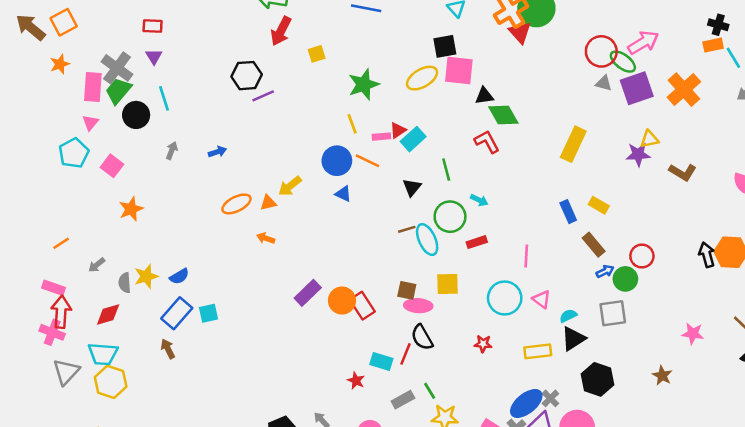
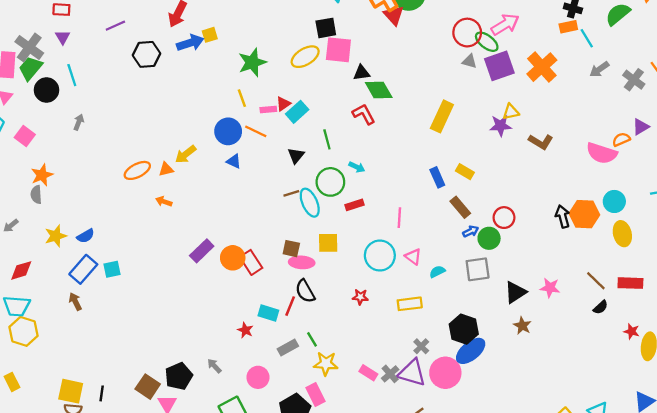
purple line: (263, 96) -> (115, 26), moved
blue arrow: (217, 152) -> (190, 43), moved, size x1.6
gray semicircle: (125, 283) -> (36, 195), moved
black triangle: (573, 339) -> (515, 292), moved
blue ellipse: (526, 403) -> (471, 351), moved

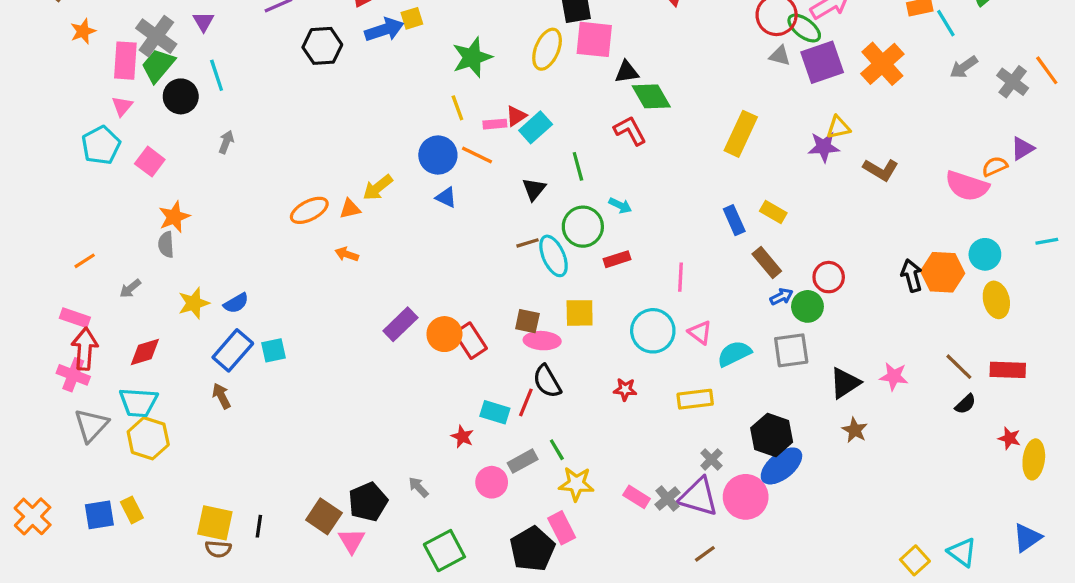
yellow ellipse: (305, 57) -> (547, 49), turned -36
cyan semicircle: (437, 272) -> (734, 354), size x1.5
pink circle: (258, 377) -> (492, 482), moved

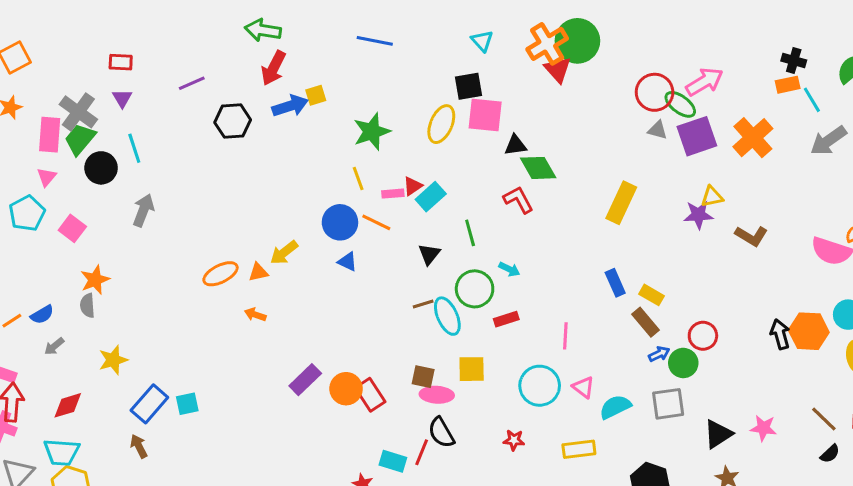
gray arrow: (964, 67) -> (828, 141), size x1.4
gray arrow: (226, 142) -> (143, 210), size x1.5
yellow rectangle: (773, 212) -> (652, 295), moved
blue semicircle: (236, 303) -> (42, 315), moved

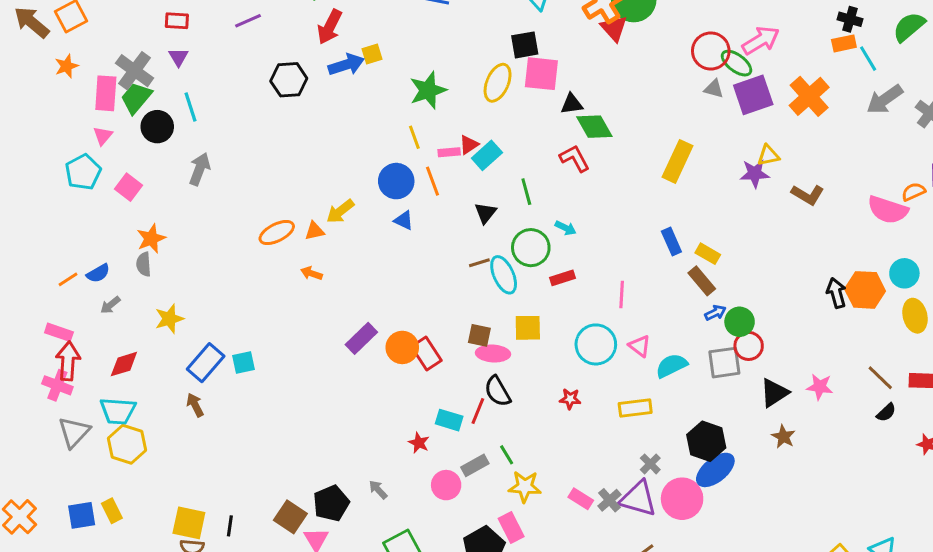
purple line: (192, 83) -> (248, 21), moved
orange line: (376, 222) -> (432, 181), turned 44
red circle: (703, 336) -> (749, 346), moved

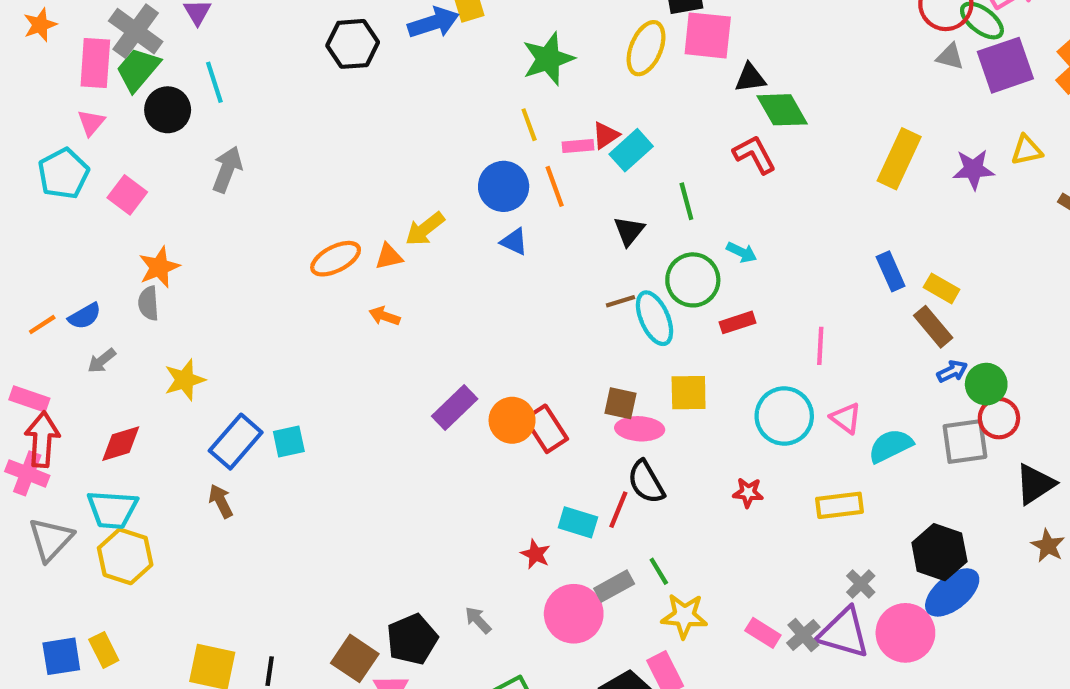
purple star: (755, 174) -> (973, 169), moved
pink circle: (446, 485) -> (574, 614), size x1.4

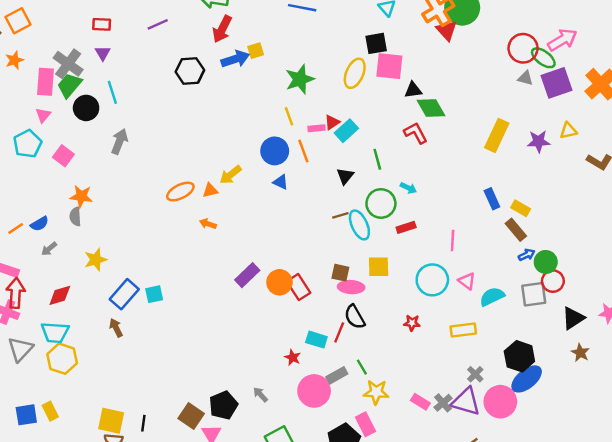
orange star: (159, 267) -> (81, 196), turned 30

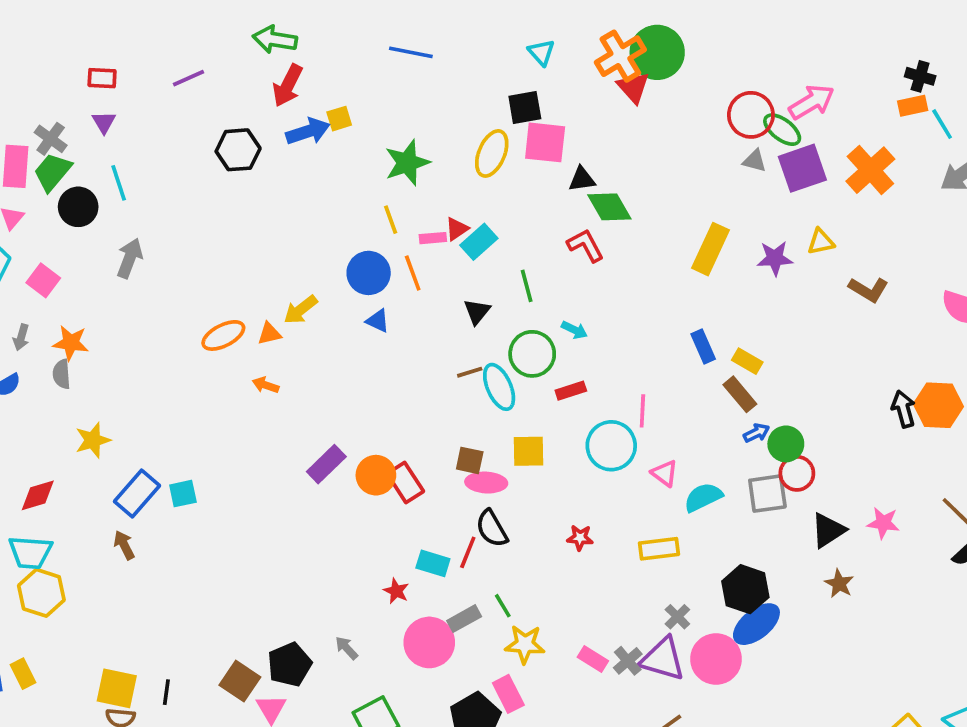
gray cross: (68, 64) -> (51, 139), size x0.7
gray arrow: (49, 249) -> (21, 337), moved, turned -35
cyan circle: (432, 280) -> (611, 446), moved

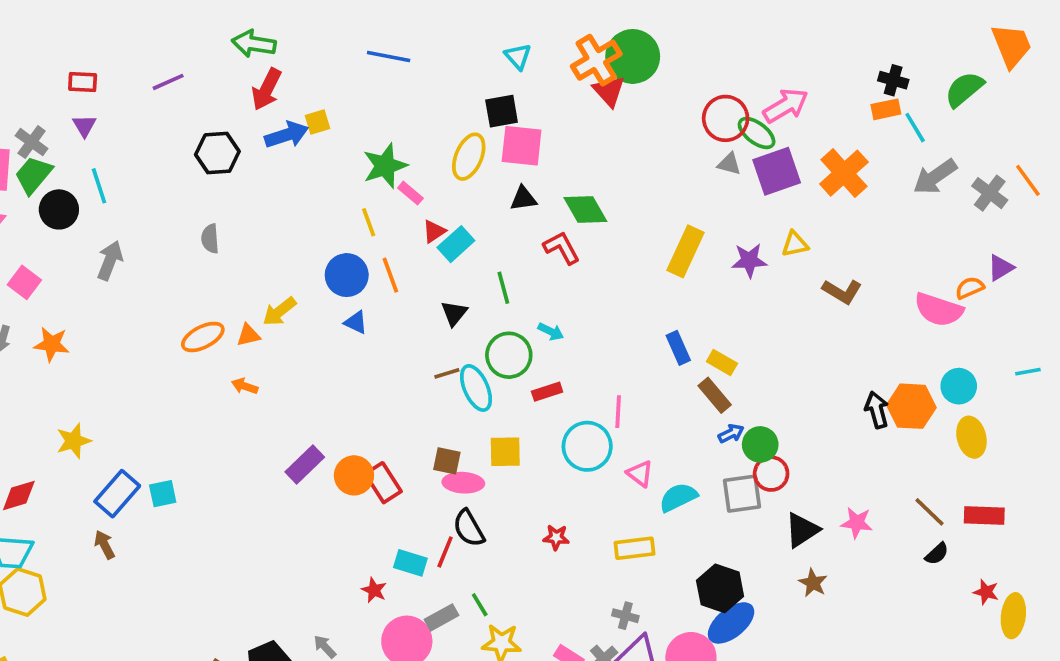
black triangle: (582, 179) -> (523, 199), moved
pink rectangle: (433, 238) -> (410, 193), moved, turned 45
gray semicircle: (62, 374) -> (210, 239), moved
gray cross: (677, 617) -> (625, 616), moved, turned -30

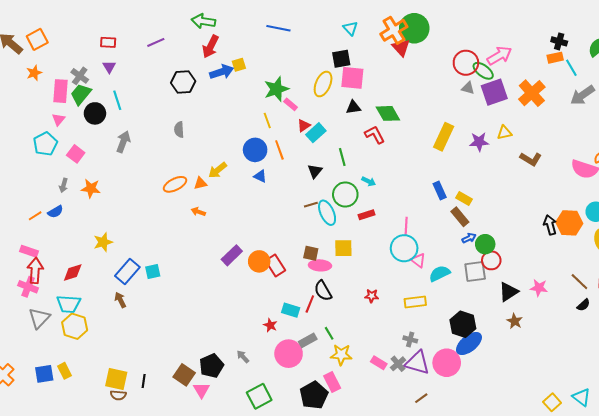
cyan circle: (587, 446) -> (404, 248), moved

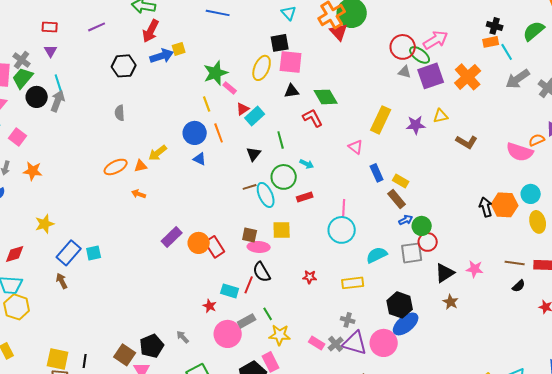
gray arrow: (123, 142) -> (58, 101), moved
pink triangle: (418, 260) -> (356, 147), moved
brown line: (579, 282) -> (515, 263), turned -36

